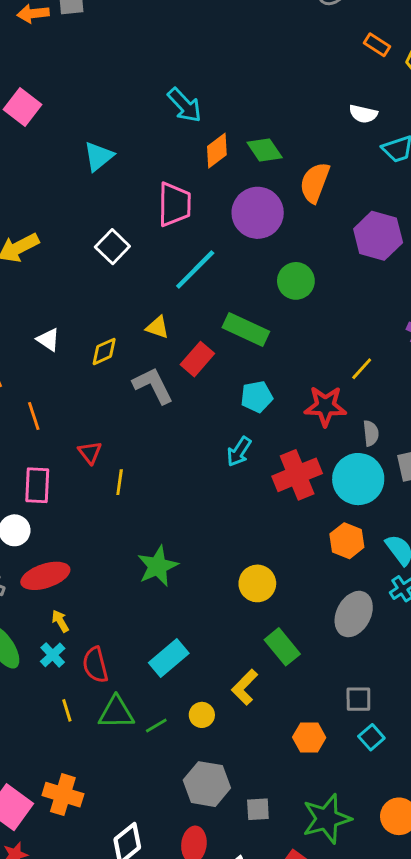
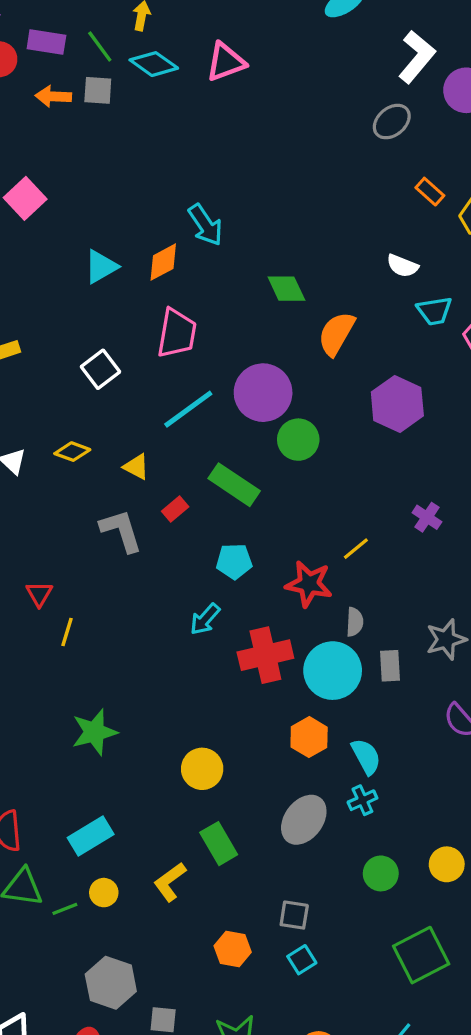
orange diamond: (217, 151) -> (163, 262), moved
purple circle: (258, 213) -> (263, 393), moved
yellow diamond: (104, 351) -> (72, 452), moved, turned 36
red rectangle: (197, 359) -> (175, 509), size x0.7
yellow circle: (202, 715) -> (104, 893), moved

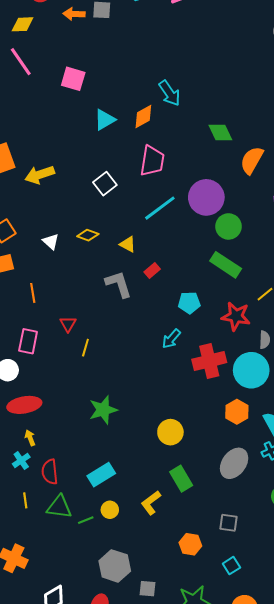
pink square: (25, 198) -> (73, 79), moved, turned -30
green rectangle: (234, 485) -> (226, 265), moved
cyan square: (302, 960) -> (231, 566), moved

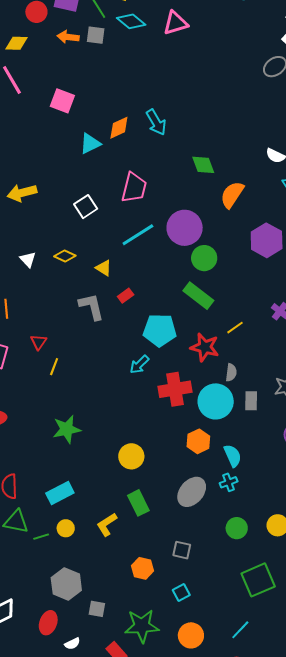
orange diamond: (143, 117) -> (119, 128), moved
cyan pentagon: (189, 303) -> (160, 330), size x1.5

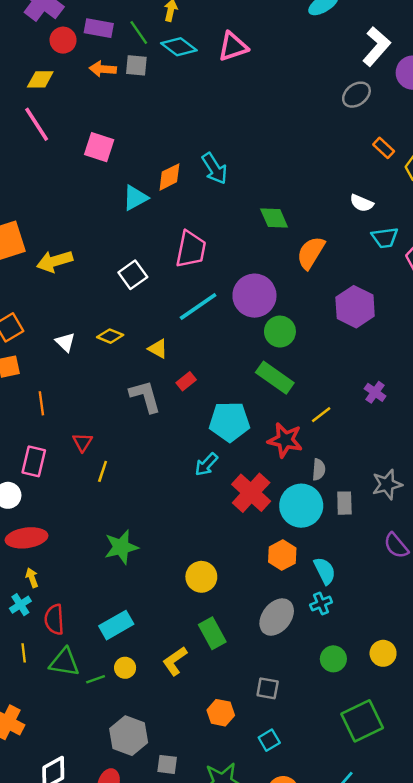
red cross: (175, 389) -> (251, 493), turned -36

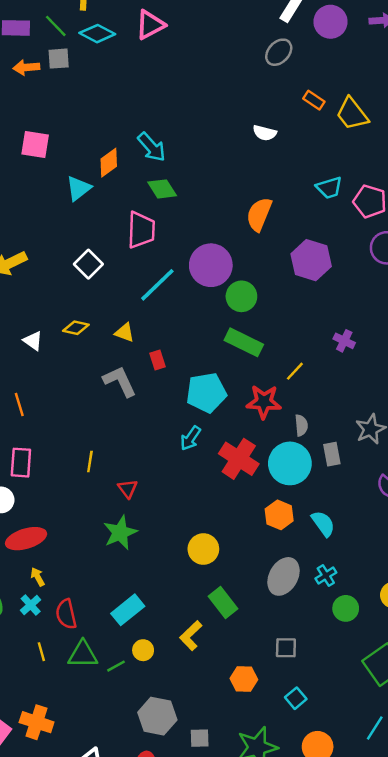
white semicircle: (362, 203) -> (265, 133), moved
green diamond: (274, 218) -> (162, 189), moved
red rectangle: (186, 381) -> (157, 360), turned -60
red triangle: (82, 442) -> (128, 489), moved
cyan cross: (321, 604) -> (326, 576), moved

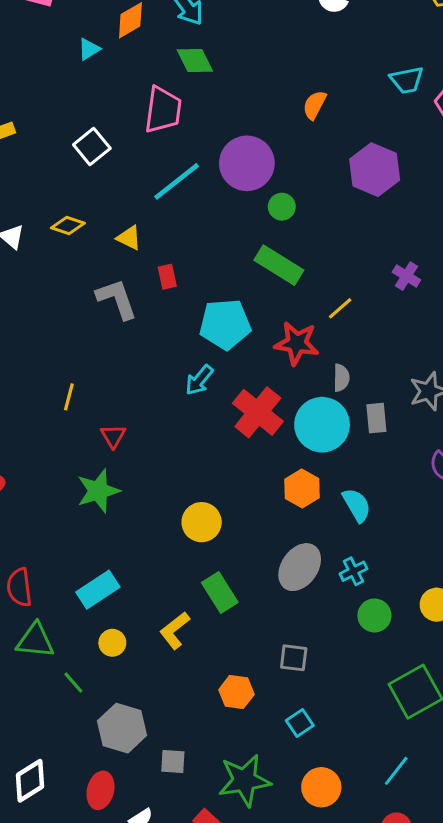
cyan triangle: (79, 188) -> (89, 49), size x0.7
orange semicircle: (259, 214) -> (315, 105), size x0.7
green circle: (241, 296) -> (282, 207), size x0.7
green line: (116, 666) -> (73, 683), moved, turned 72

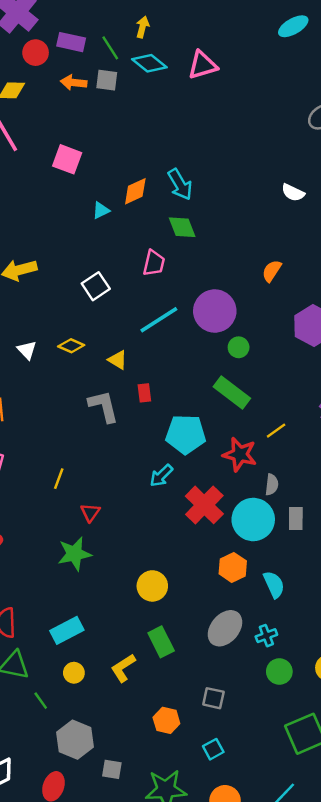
pink trapezoid: (163, 110) -> (154, 263), size x0.7

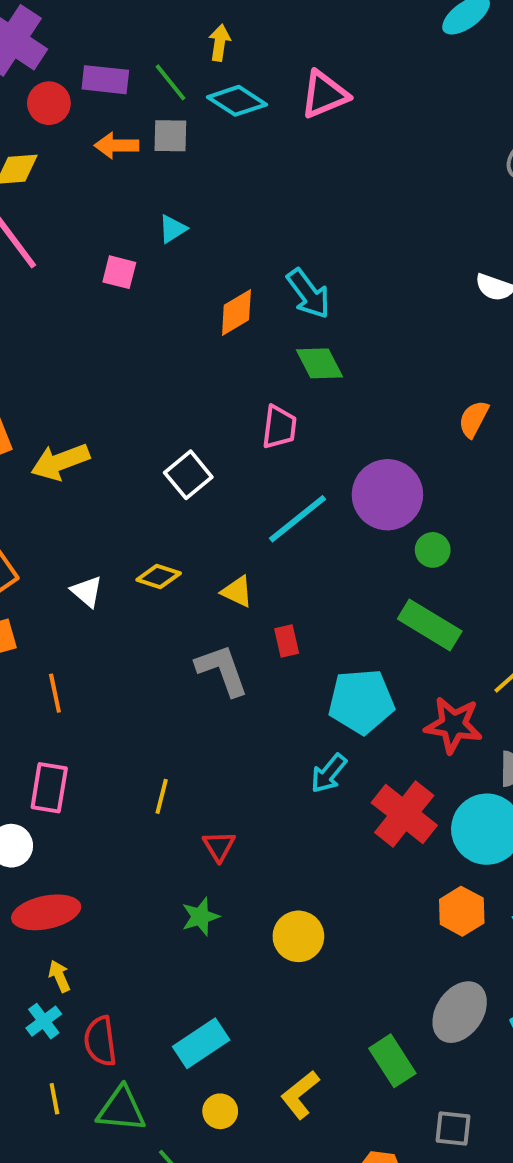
pink square: (67, 159) -> (119, 272), size x0.7
cyan triangle: (101, 210) -> (173, 229), moved
green star: (74, 554) -> (200, 917), size x0.7
yellow circle: (152, 586) -> (298, 936), moved
green rectangle: (161, 642) -> (392, 1061), moved

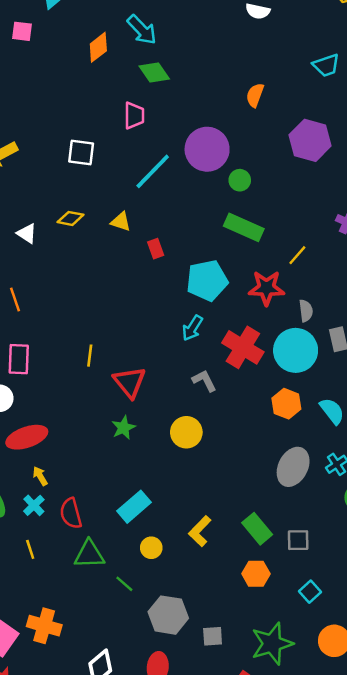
white square: (188, 475) -> (81, 153), turned -36
gray L-shape: (222, 670) -> (204, 381), moved, size x0.7
red triangle: (219, 846) -> (130, 382), size x1.6
green rectangle: (392, 1061) -> (257, 529), moved
yellow line: (54, 1099) -> (30, 549), moved

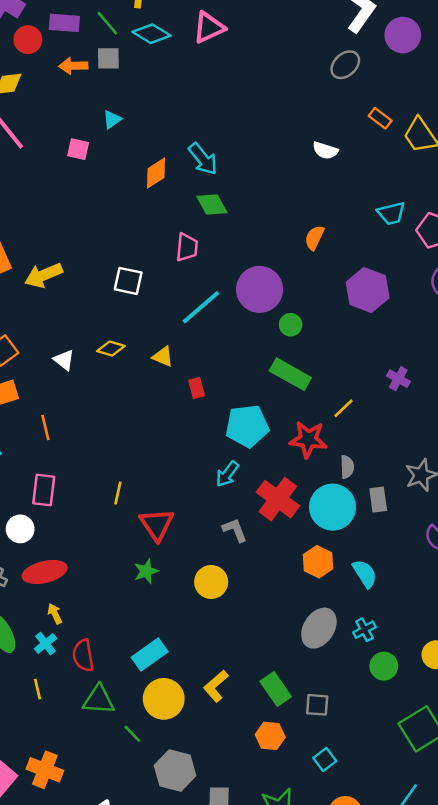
yellow circle: (151, 548) -> (164, 699), size x1.8

